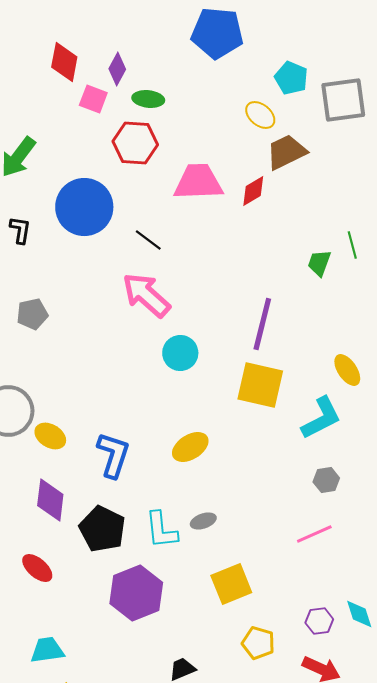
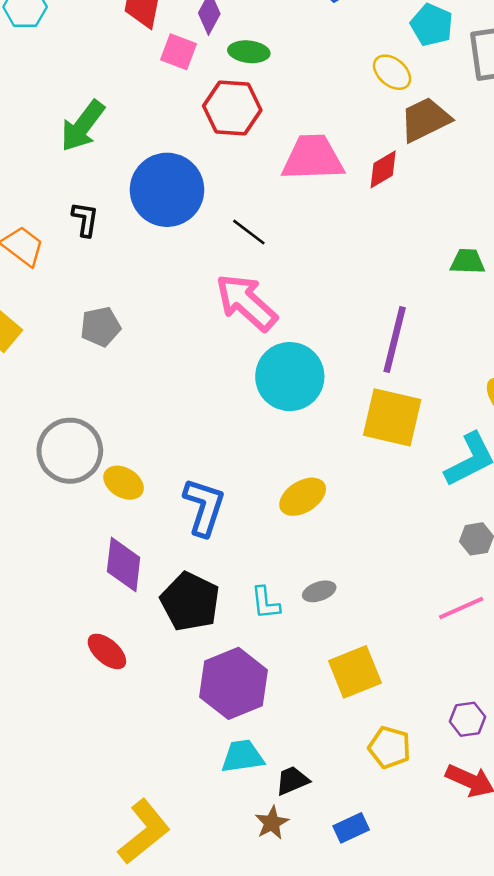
green trapezoid: (319, 263) -> (468, 261), turned 72
cyan circle: (180, 353) -> (290, 377), size x1.5
cyan L-shape: (161, 530) -> (265, 603), size x0.7
cyan trapezoid: (47, 650) -> (242, 756), moved

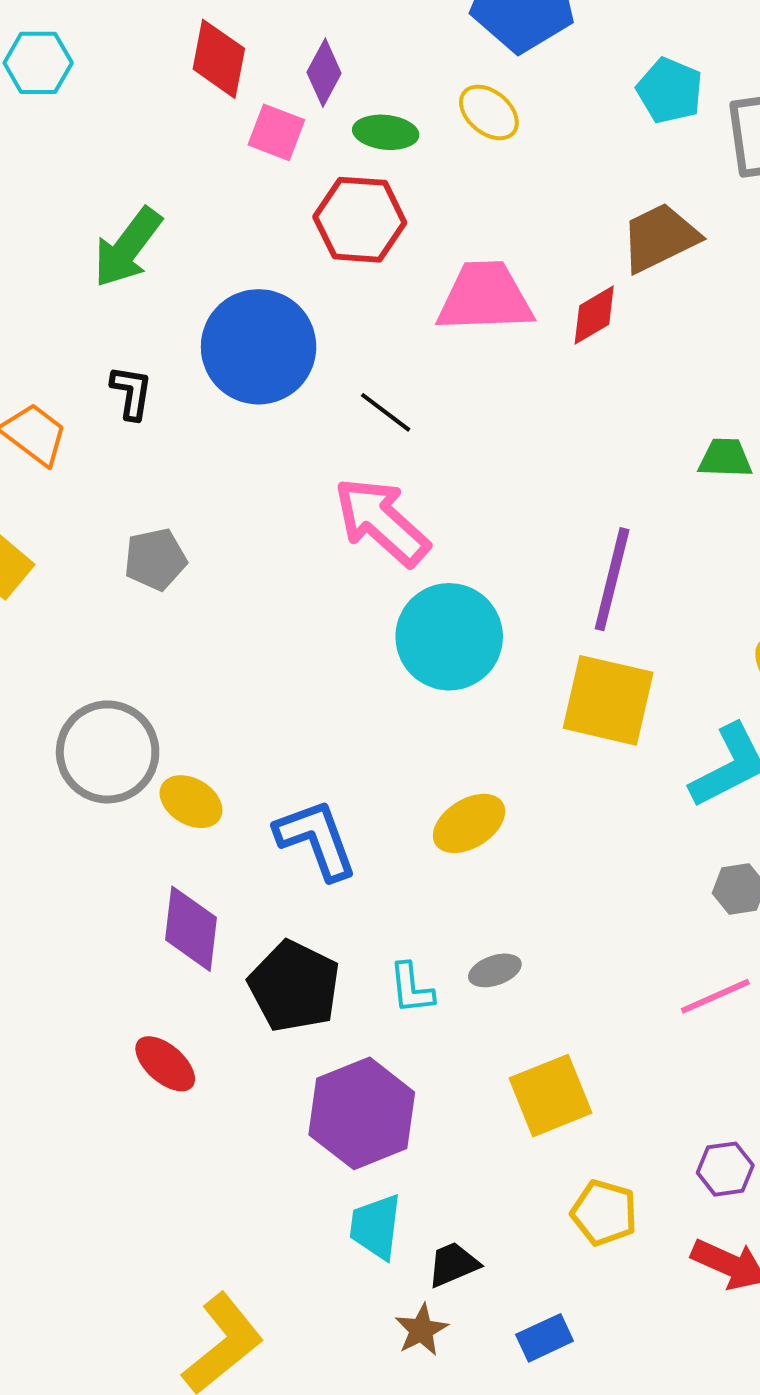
yellow ellipse: (392, 72) -> (489, 112), moved
blue L-shape: (204, 507) -> (316, 839), turned -38
cyan trapezoid: (242, 756) -> (376, 1227), turned -75

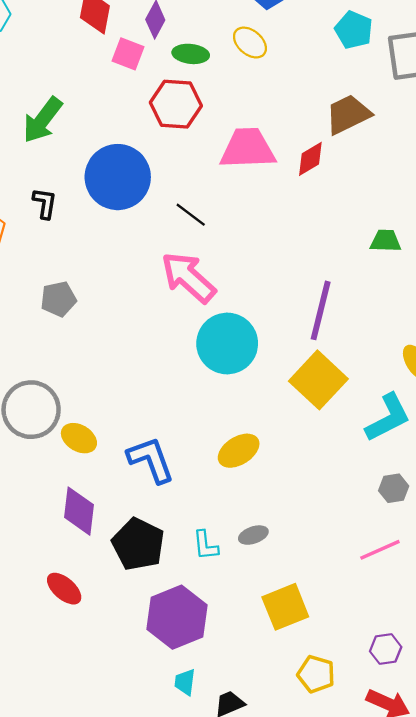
yellow square: (608, 700) -> (318, 380), turned 30
cyan trapezoid: (376, 1227) -> (185, 682), size x0.7

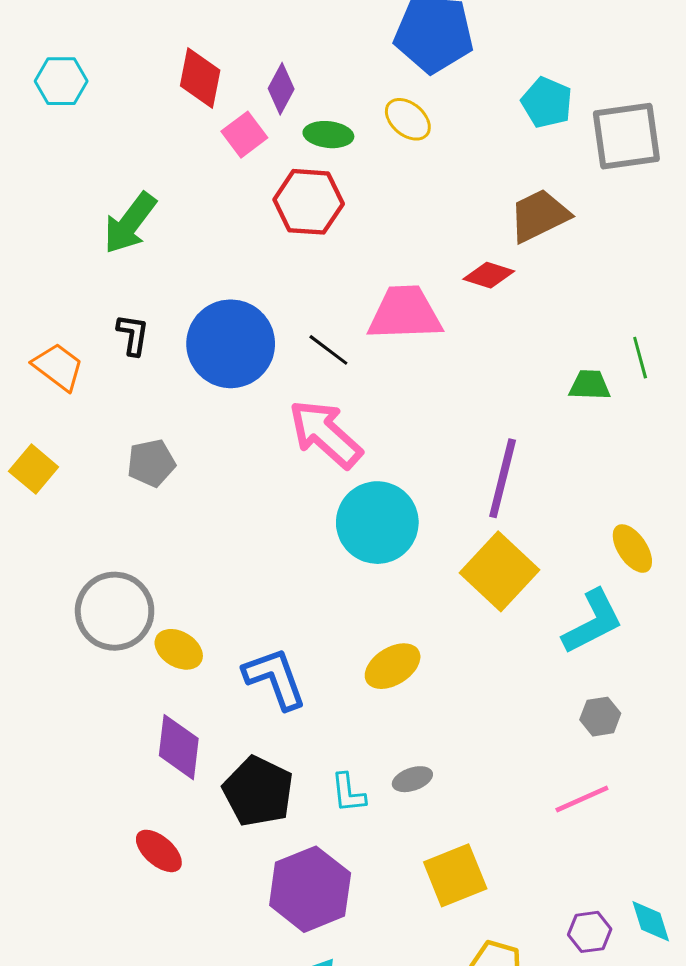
pink square: (128, 54) -> (244, 135), turned 32
pink trapezoid: (248, 149) -> (405, 313), moved
red diamond: (310, 159) -> (489, 275), turned 48
blue circle: (118, 177) -> (231, 344), moved

